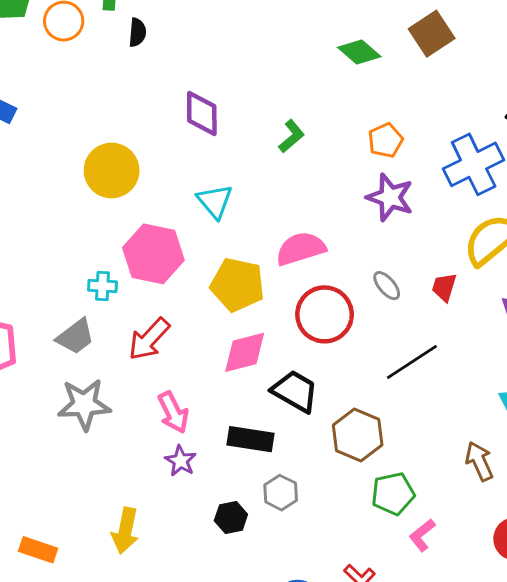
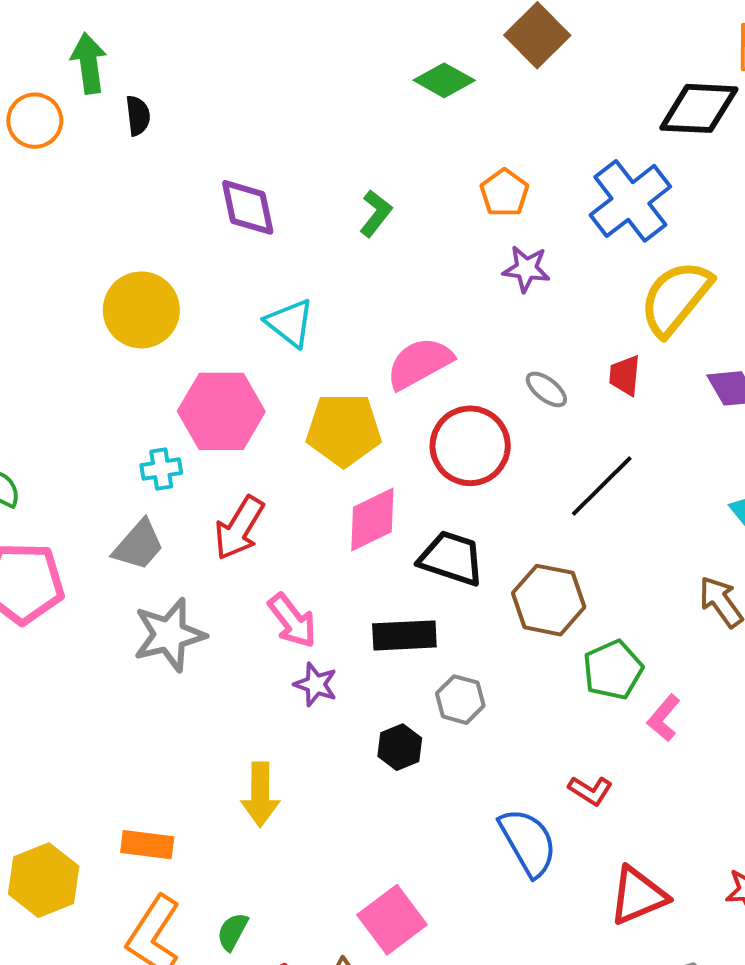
purple star: (390, 197) -> (526, 269), size x0.7

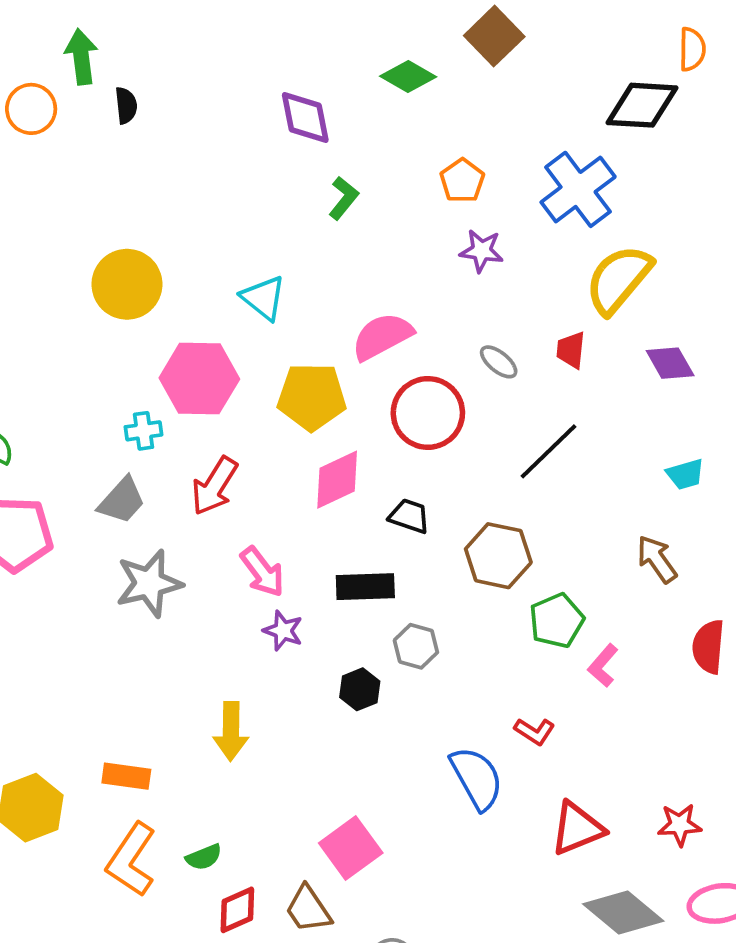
purple diamond: (248, 207) -> (305, 118), moved
black trapezoid: (451, 558) -> (409, 516), size x0.7
green semicircle: (233, 932) -> (204, 857), turned -141

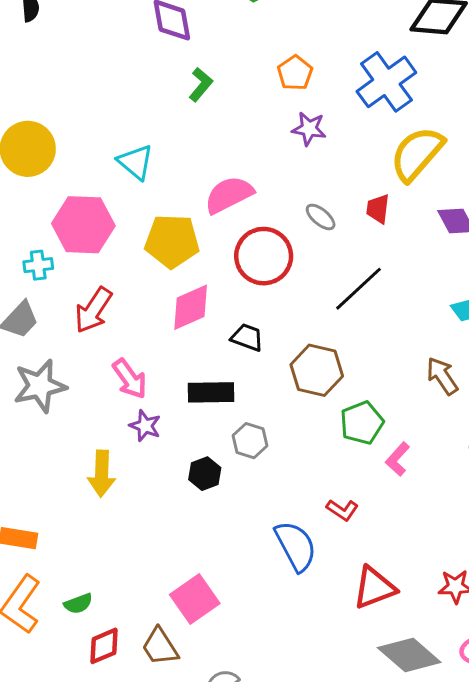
yellow arrow: (231, 731) -> (102, 474), moved

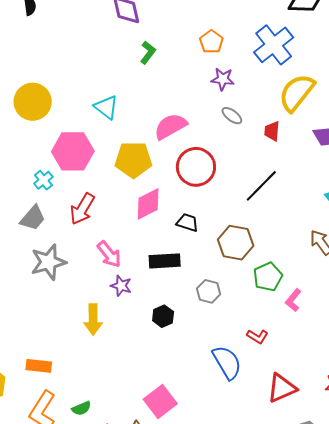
gray ellipse: (321, 217) -> (232, 116), moved
cyan cross: (38, 265) -> (43, 180), turned -30
gray hexagon: (250, 441) -> (209, 291), moved

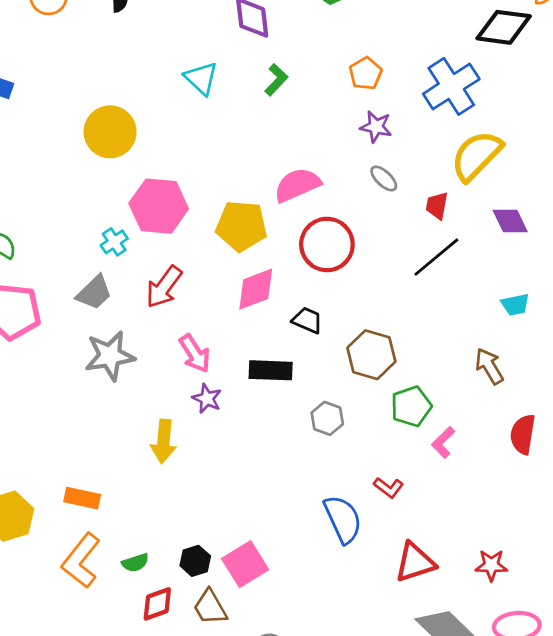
cyan triangle: (106, 107) -> (201, 78), moved
black line: (261, 186) -> (436, 257), moved
black hexagon: (163, 316) -> (195, 561), moved

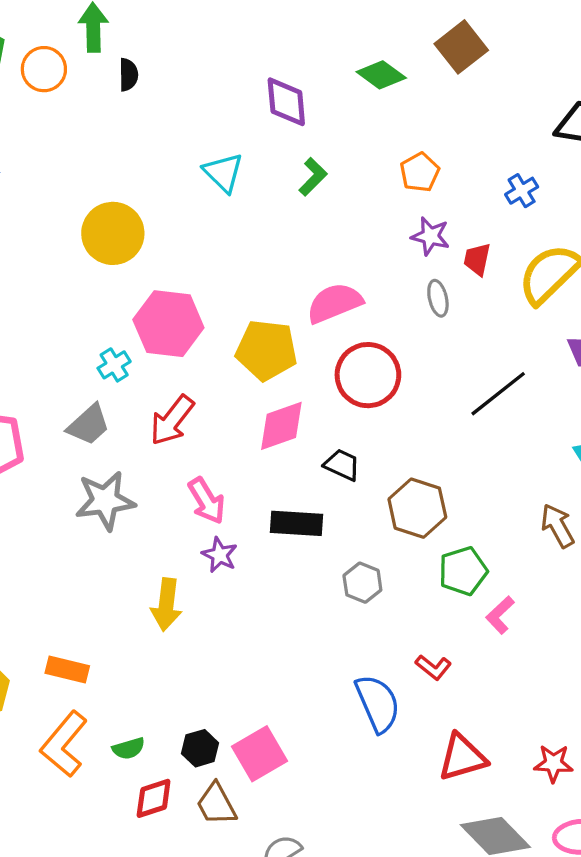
blue cross: (451, 86) -> (522, 191), size x0.5
gray ellipse: (384, 178) -> (438, 298), turned 32
red trapezoid: (437, 206) -> (477, 259), moved

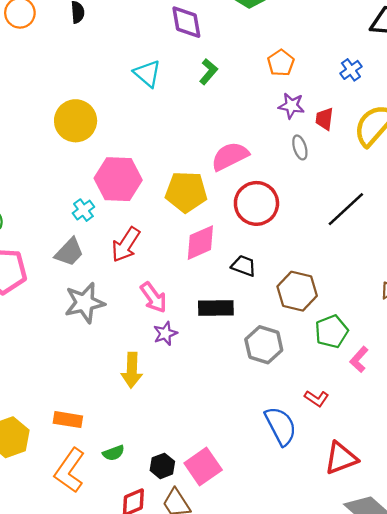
purple star: (220, 555) -> (165, 334), turned 30
gray hexagon: (362, 583) -> (264, 345), size x1.4
green semicircle: (129, 748) -> (114, 453), moved

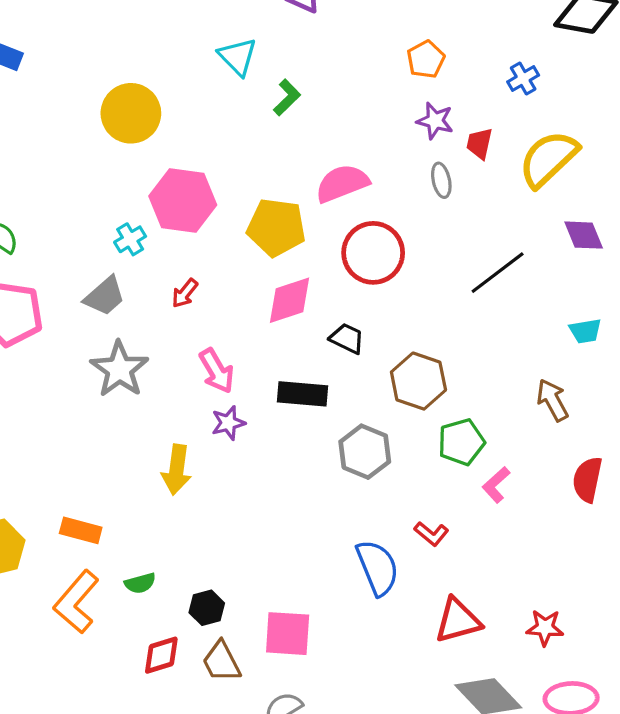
green L-shape: (208, 72) -> (287, 97), moved
red arrow: (126, 245) -> (185, 293), size x0.6
gray star: (85, 303) -> (119, 369), turned -30
pink square: (203, 467) -> (288, 634), moved, turned 33

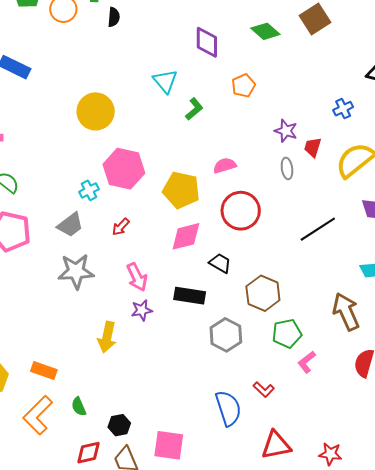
orange pentagon: (426, 59) -> (244, 86), moved
pink semicircle: (342, 183) -> (225, 166), size x0.7
gray star: (119, 369) -> (76, 271), turned 30
brown arrow: (553, 400) -> (346, 312), size x1.4
green semicircle: (140, 583) -> (79, 407), turned 78

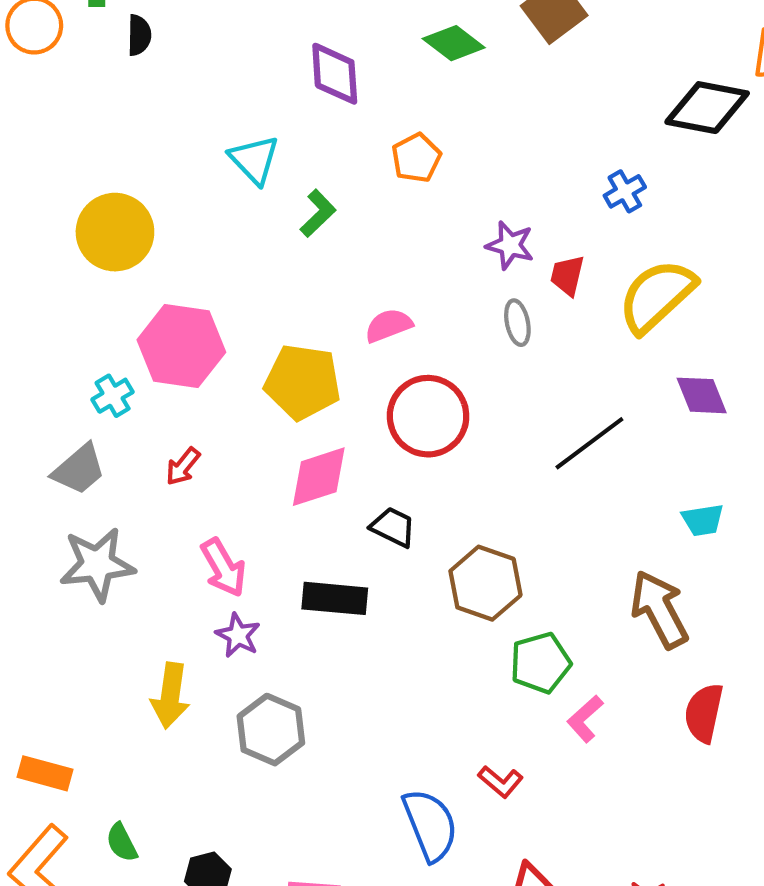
purple star: (142, 310) -> (238, 635), turned -30
gray hexagon: (226, 335) -> (271, 730), moved

